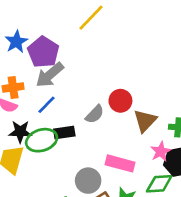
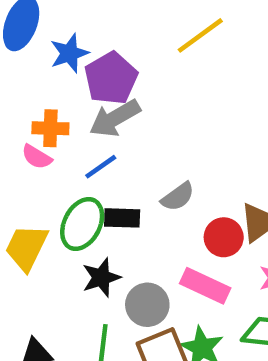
red circle: (120, 101) -> (224, 237), moved
black star: (20, 132) -> (101, 277), moved, turned -30
green ellipse: (42, 140) -> (82, 224), turned -56

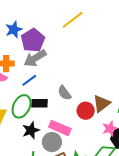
gray semicircle: (178, 197) -> (64, 93), turned 91
pink rectangle: (205, 286) -> (60, 128), moved

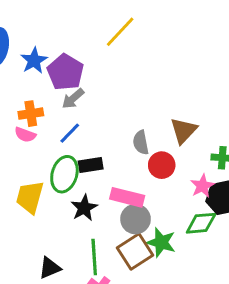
gray arrow: (35, 58) -> (73, 99), size x0.7
gray semicircle: (64, 93) -> (141, 142), moved, turned 35
brown triangle: (102, 104) -> (184, 130), moved
gray circle: (52, 142) -> (136, 219), moved

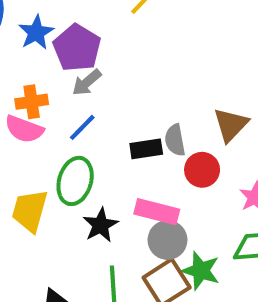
pink semicircle: (25, 135) -> (24, 129), size x1.4
black rectangle: (91, 165) -> (146, 149), moved

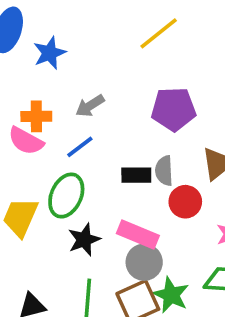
purple pentagon: (77, 48) -> (174, 109), moved, turned 30

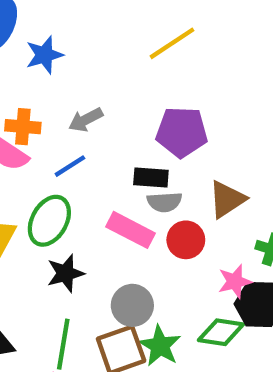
gray semicircle: (164, 171) -> (164, 202), turned -96
black rectangle: (136, 175) -> (151, 177), moved
pink rectangle: (138, 235) -> (130, 230), moved

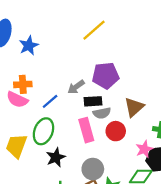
gray arrow: (86, 120) -> (76, 87), moved
pink rectangle: (130, 230) -> (86, 130), turned 55

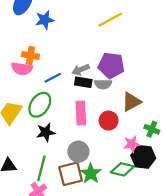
pink semicircle: (17, 100) -> (22, 69), turned -30
black rectangle: (93, 101) -> (83, 82), moved
gray semicircle: (102, 113) -> (103, 84), moved

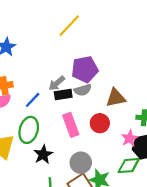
brown triangle: (131, 102) -> (116, 98), turned 35

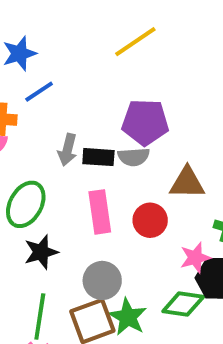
gray arrow: (57, 83) -> (68, 150), moved, turned -48
blue line: (33, 100) -> (39, 92), moved

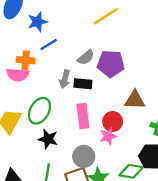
gray semicircle: (134, 157) -> (86, 57), moved, turned -36
black star: (41, 252) -> (48, 139), turned 30
pink star: (195, 258) -> (108, 136), moved

